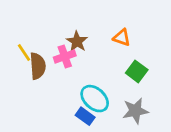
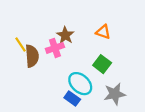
green square: (137, 71) -> (102, 64), moved

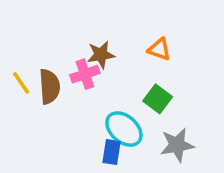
brown star: (65, 35) -> (101, 55), turned 30
yellow line: (20, 45) -> (21, 83), moved
blue rectangle: (72, 98) -> (112, 152), turned 63

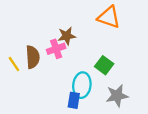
orange triangle: (159, 49) -> (109, 17), moved, size x1.5
yellow line: (21, 83) -> (14, 64), moved
cyan ellipse: (124, 129) -> (82, 85), turned 55

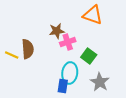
pink cross: (56, 49) -> (68, 42), moved
yellow line: (14, 64) -> (12, 55), turned -32
gray star: (117, 96) -> (100, 82), turned -30

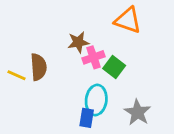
green square: (89, 56) -> (114, 67), moved

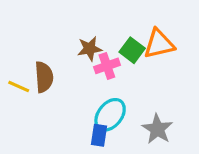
orange triangle: (128, 20) -> (159, 44), moved, turned -32
green square: (114, 67) -> (132, 50), moved
cyan ellipse: (96, 100) -> (110, 115), turned 32

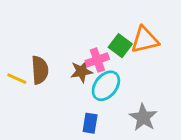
brown star: (90, 49) -> (81, 71), moved
cyan ellipse: (110, 115) -> (106, 86), moved

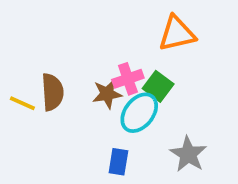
orange triangle: (145, 40) -> (177, 34), moved
green square: (120, 46) -> (158, 86), moved

